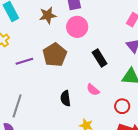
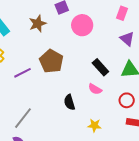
pink circle: (77, 27) -> (82, 25), moved
black rectangle: (100, 58) -> (100, 67), moved
gray line: (17, 106) -> (23, 118), turned 30

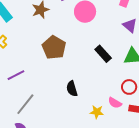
purple line: (23, 73) -> (16, 75), moved
pink semicircle: (95, 89) -> (115, 103), moved

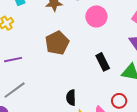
black semicircle: (72, 89) -> (71, 98), moved

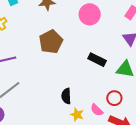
black rectangle: (103, 62) -> (97, 60), turned -36

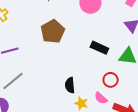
red circle: (114, 98) -> (111, 80), moved

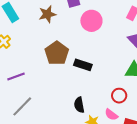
black rectangle: (99, 48) -> (83, 65), moved

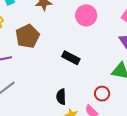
brown pentagon: (57, 53) -> (28, 36), moved

